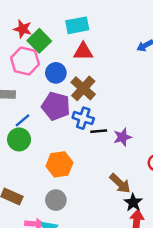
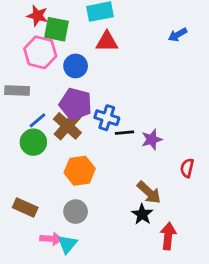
green square: (39, 41) -> (56, 29), turned -35
brown cross: (83, 88) -> (67, 126), moved
black star: (133, 202) -> (142, 214), moved

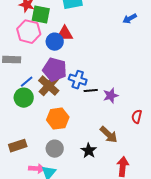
red triangle: (107, 41) -> (65, 34), moved
brown rectangle: (25, 207) -> (18, 146), turned -42
black star: (142, 214) -> (89, 151), moved

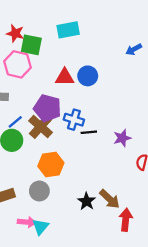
red triangle: (65, 34) -> (65, 77), moved
blue circle: (55, 42) -> (88, 76), moved
purple star: (111, 96) -> (122, 138), moved
brown arrow: (109, 135) -> (110, 199), moved
gray circle: (55, 149) -> (39, 191), moved

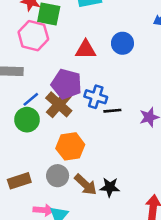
blue circle: (88, 76) -> (122, 43), moved
brown arrow: (110, 199) -> (86, 185), moved
black star: (87, 201) -> (110, 187), turned -30

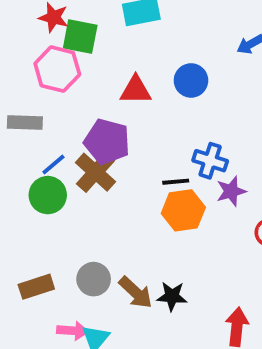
blue cross: (96, 97) -> (210, 161), moved
orange hexagon: (70, 146) -> (183, 210), moved

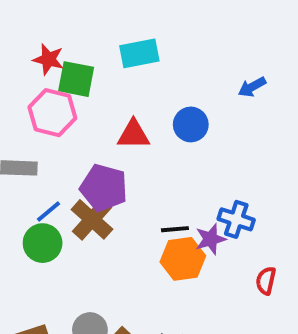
blue cross: (210, 161) -> (236, 219), moved
purple star: (231, 191) -> (211, 239), moved

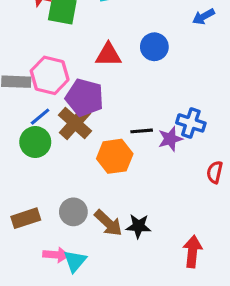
pink hexagon: (52, 113) -> (50, 75), moved
orange hexagon: (183, 259) -> (115, 156), moved

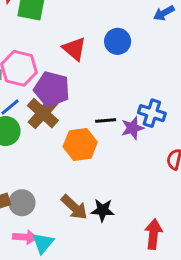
red triangle: (108, 55) -> (74, 49), turned 40
gray circle: (73, 212) -> (22, 203), moved

